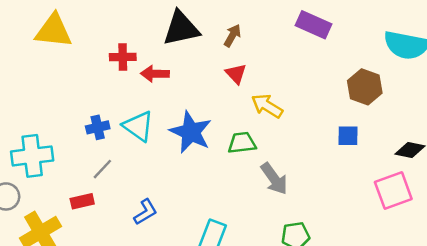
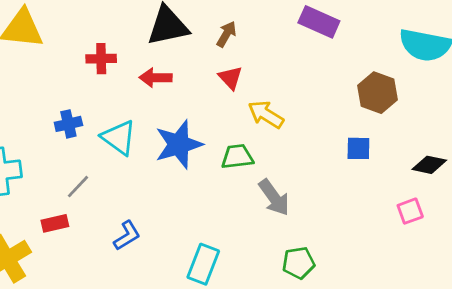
red arrow: (155, 74) -> (156, 78), moved
blue cross: (98, 127) -> (68, 124), moved
blue star: (191, 132) -> (179, 144), turned 30
pink square: (393, 191) -> (410, 211), size x0.6

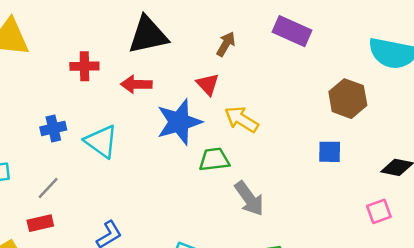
brown arrow: (226, 34) -> (226, 44), moved
blue star: (179, 144) -> (179, 122), moved
gray line: (78, 187) -> (48, 188), moved

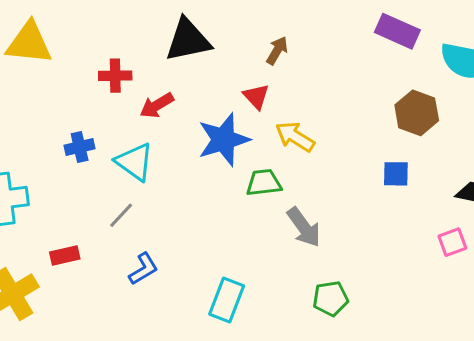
purple rectangle: (292, 31) -> (397, 31), moved
red arrow: (136, 84) -> (157, 105), moved, turned -32
gray line: (48, 188) -> (121, 215), moved

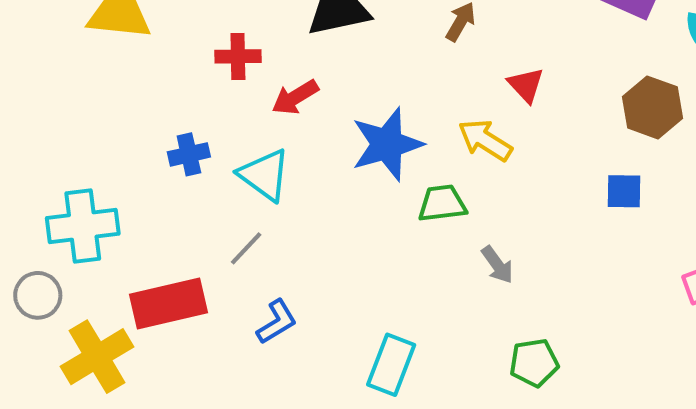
red triangle: (256, 97) -> (526, 85), moved
gray arrow: (304, 227) -> (497, 265), size x0.7
red rectangle: (65, 255) -> (169, 304), size x1.8

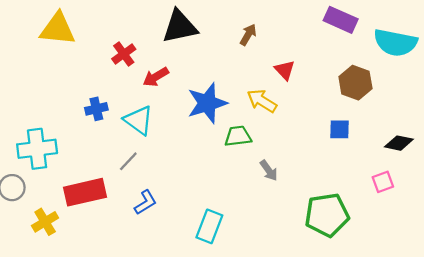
red cross: (238, 56) -> (124, 54), turned -35
yellow cross: (97, 357) -> (45, 222), size x0.7
green pentagon: (534, 363) -> (327, 215), moved, size x1.6

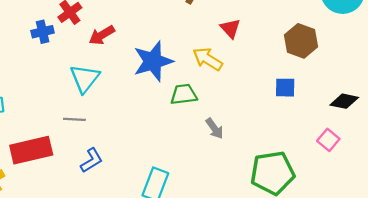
blue cross: (96, 109) -> (43, 32), moved
cyan triangle: (139, 120) -> (85, 78), turned 32
gray line: (128, 161) -> (74, 119), turned 50
pink square: (383, 182) -> (328, 140), turned -30

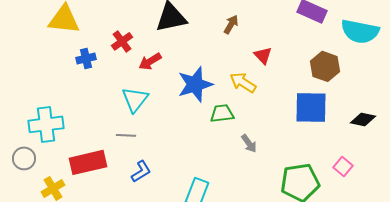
blue cross: (43, 32) -> (86, 58), moved
blue square: (285, 88) -> (311, 107), size x1.8
pink square: (328, 140) -> (343, 166), moved

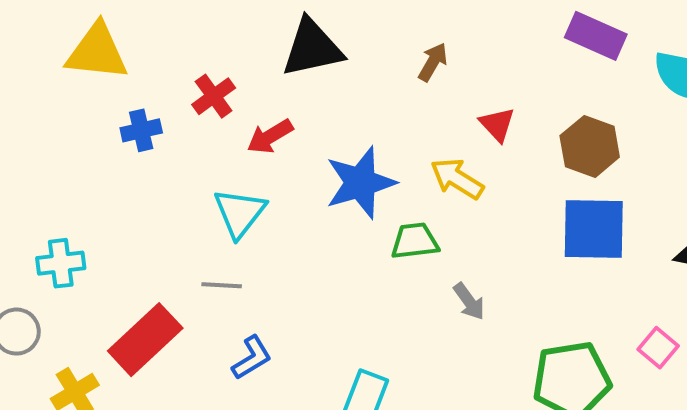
brown hexagon: (325, 66) -> (590, 146), moved
cyan cross: (46, 124) -> (61, 263), size x0.7
red rectangle: (88, 162) -> (145, 340), turned -30

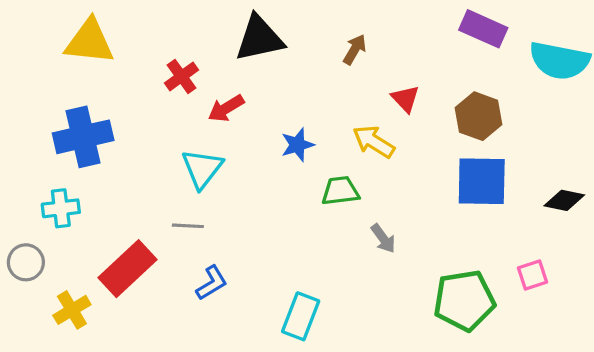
blue cross: (141, 130) -> (83, 137), moved, size x1.8
blue star: (360, 183) -> (297, 145), size x0.6
pink square: (658, 348) -> (532, 275), turned 32

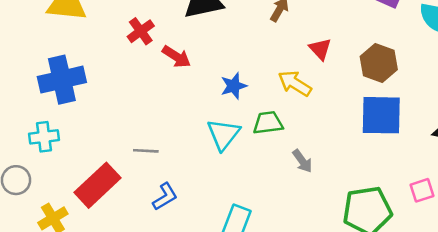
red arrow: (226, 108) -> (176, 57), turned -116
cyan triangle: (202, 169) -> (223, 134), moved

